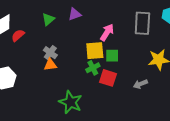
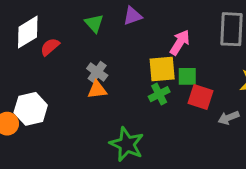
green triangle: (48, 19) -> (94, 23), turned -32
red square: (108, 78) -> (200, 97), moved

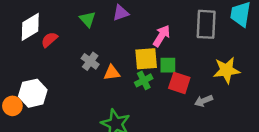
orange triangle: (97, 90) -> (112, 73), moved

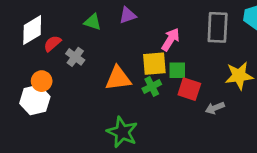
green triangle: (88, 19) -> (93, 22), turned -30
gray cross: (90, 61) -> (75, 57), moved
orange triangle: (112, 73) -> (118, 78), size x1.5
orange circle: (12, 106) -> (42, 81), moved

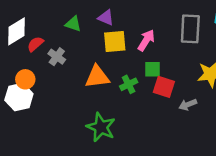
purple triangle: (128, 15) -> (106, 18), turned 42
yellow square: (154, 64) -> (115, 42), moved

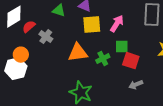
gray arrow: (188, 105) -> (136, 85), moved

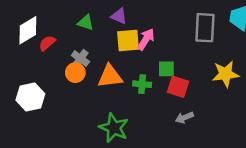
pink arrow: (117, 24) -> (146, 39), moved
gray cross: (46, 37) -> (80, 59), moved
orange circle: (21, 55) -> (75, 73), moved
green cross: (103, 59) -> (142, 84), turned 32

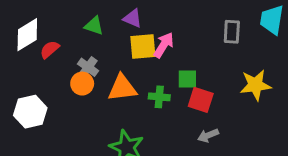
gray rectangle: (205, 28) -> (232, 32), size x0.7

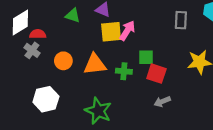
red semicircle: (50, 49) -> (38, 34), turned 42
gray cross: (88, 67) -> (32, 50), moved
white hexagon: (30, 112) -> (46, 99), moved

